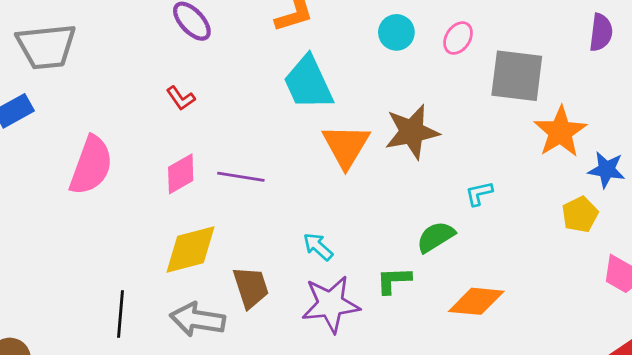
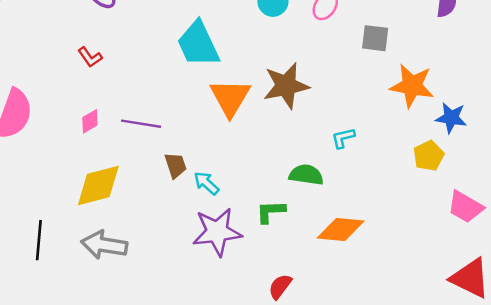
gray square: (517, 76) -> (375, 38), size x0.6
orange star: (560, 132) -> (412, 86), turned -30
pink diamond: (181, 174) -> (90, 121), size x0.7
green semicircle: (436, 237) -> (306, 175), turned 40
brown trapezoid: (251, 287) -> (176, 165), moved, size x0.7

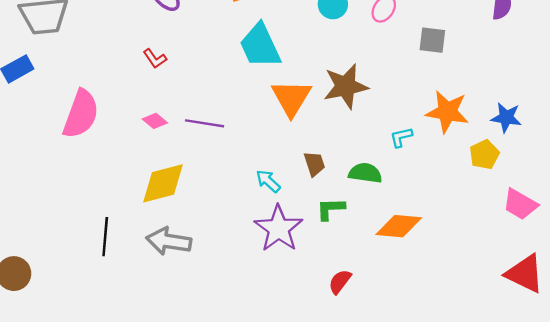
orange star: (412, 86) -> (447, 112), moved
pink diamond: (90, 121) -> (155, 121), turned 70
brown trapezoid: (176, 165) -> (314, 164), moved
purple star: (217, 232) -> (279, 228), turned -30

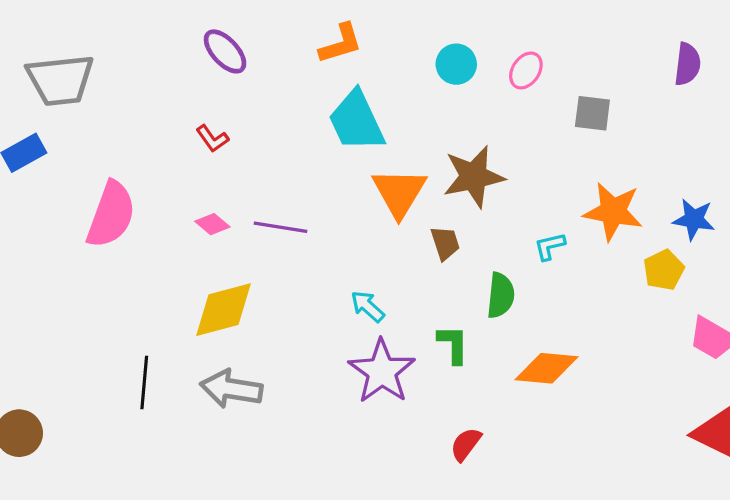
brown trapezoid: (314, 164) -> (445, 243), moved
green semicircle: (365, 173) -> (501, 295), turned 88
green L-shape: (331, 209) -> (453, 344), turned 92

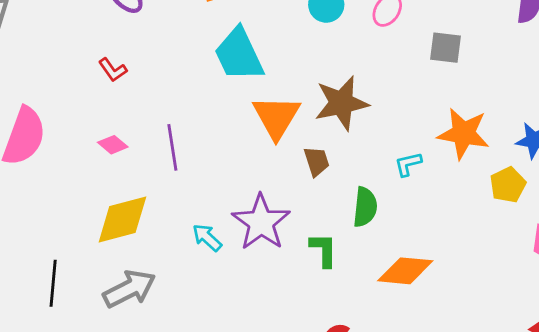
purple line: (280, 227) -> (172, 147), turned 72
cyan arrow: (368, 306) -> (207, 238), moved
purple star: (382, 371) -> (261, 222), moved
gray arrow: (231, 389) -> (129, 289), turned 144

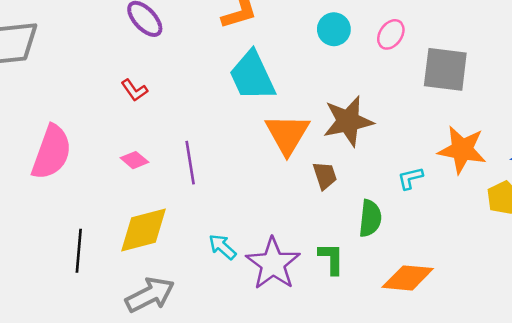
gray square: (445, 48) -> (445, 69), size x1.5
purple star: (261, 222) -> (273, 264), moved
black line: (53, 283) -> (79, 251), moved

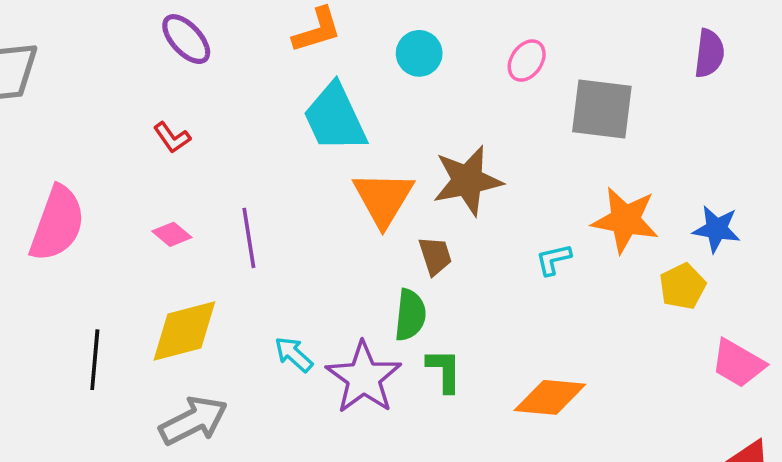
cyan circle: (334, 29) -> (419, 53), moved
green semicircle: (370, 218) -> (410, 315), moved

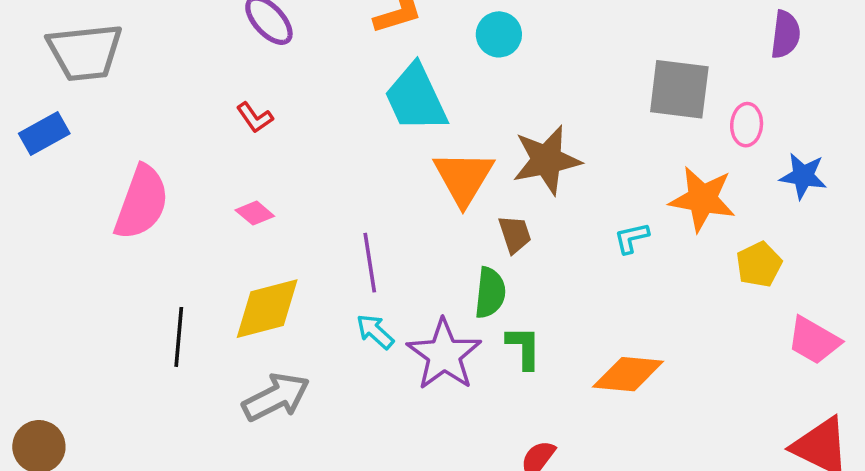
pink ellipse: (527, 61) -> (747, 125), moved, turned -30
blue star: (717, 229) -> (803, 176), moved
purple line: (249, 238) -> (370, 263), moved

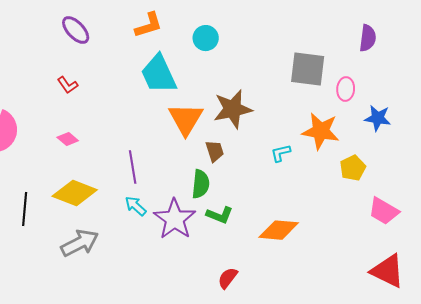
yellow diamond: (267, 309) -> (75, 193), turned 36
green L-shape: (524, 348) -> (220, 215), turned 112

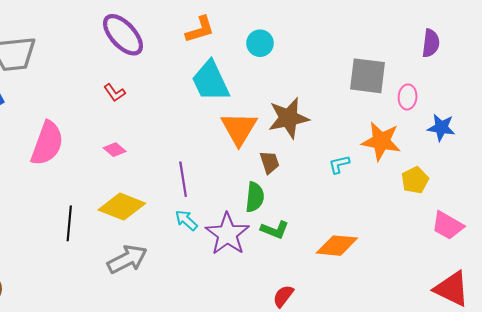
purple ellipse: (76, 30) -> (123, 35), size x1.4

